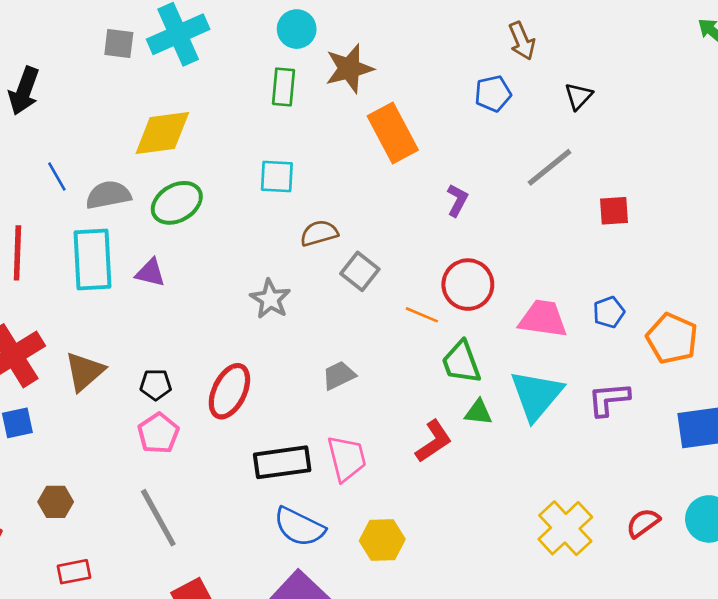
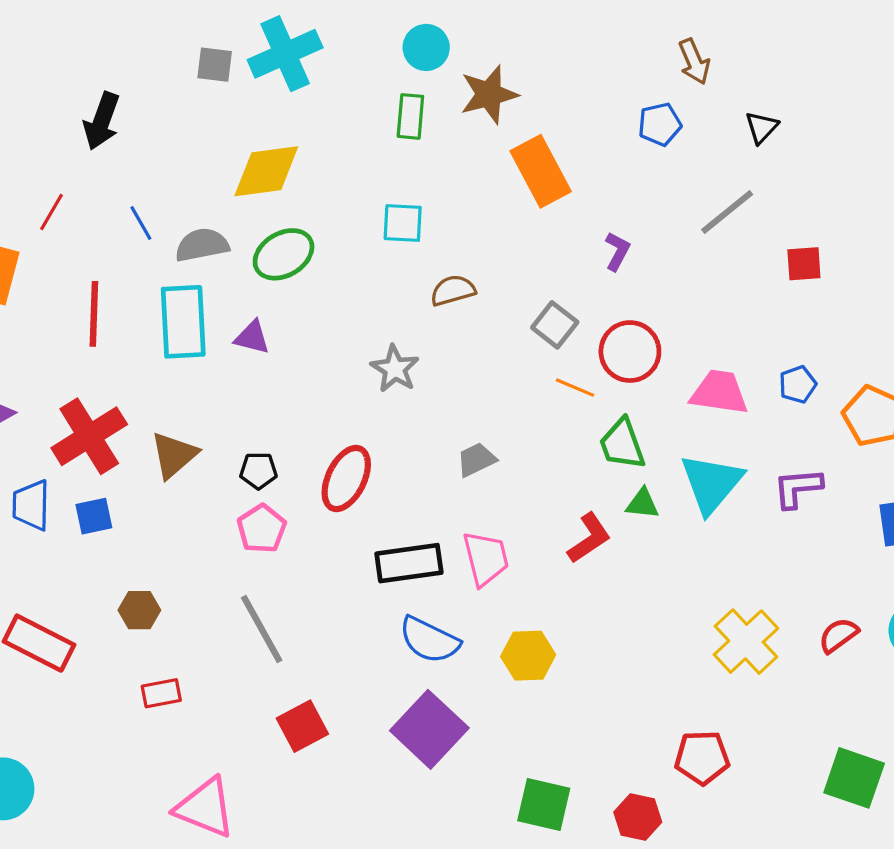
gray square: (360, 271) -> (555, 325), moved

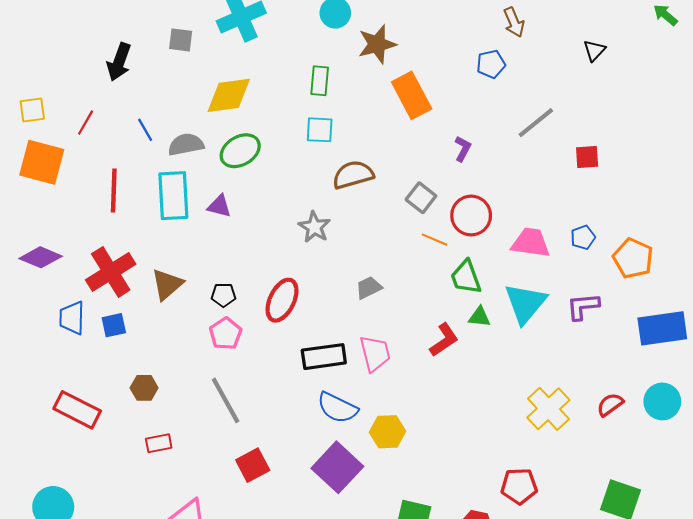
gray square: (215, 65) -> (181, 40), moved
green rectangle: (410, 116) -> (320, 81), moved
black triangle: (762, 127) -> (594, 50), moved
brown semicircle: (453, 290) -> (353, 175), size x1.4
yellow hexagon: (528, 656) -> (388, 432), moved

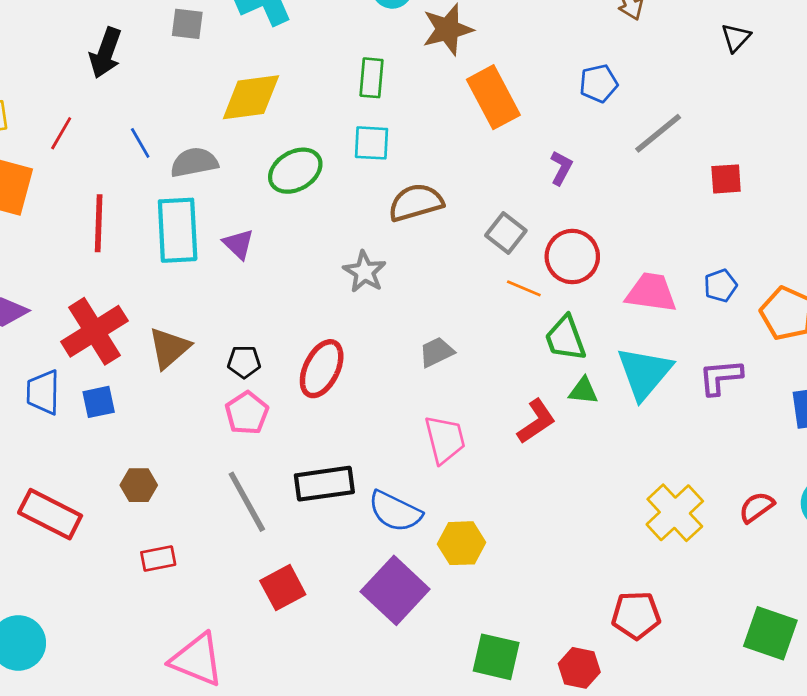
blue pentagon: (491, 64) -> (599, 83), moved
green ellipse: (240, 151) -> (295, 171), moved
purple triangle: (219, 206) -> (238, 244), turned 30
black rectangle: (324, 357) -> (324, 484), moved

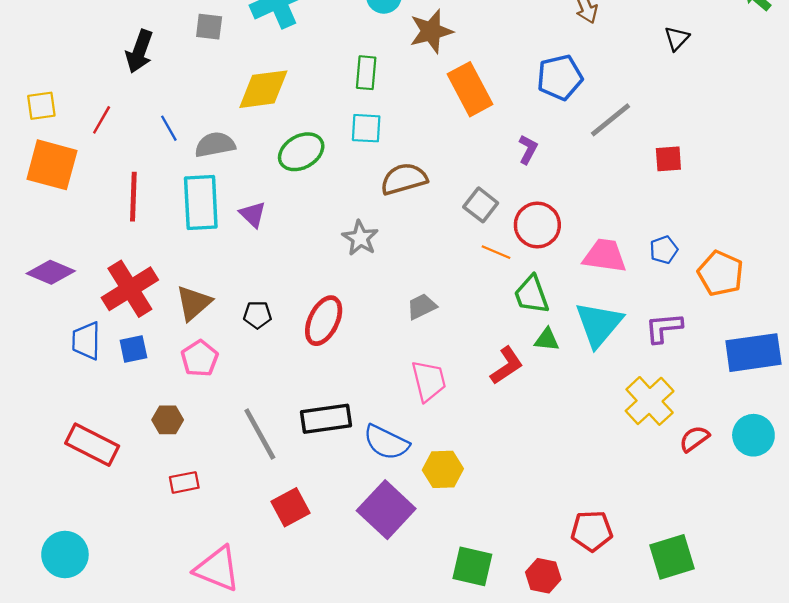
blue pentagon: (599, 83) -> (560, 77), size x1.4
pink pentagon: (247, 413) -> (200, 358), moved
yellow cross: (675, 513) -> (650, 401), moved
green square: (770, 633) -> (672, 557), moved, turned -36

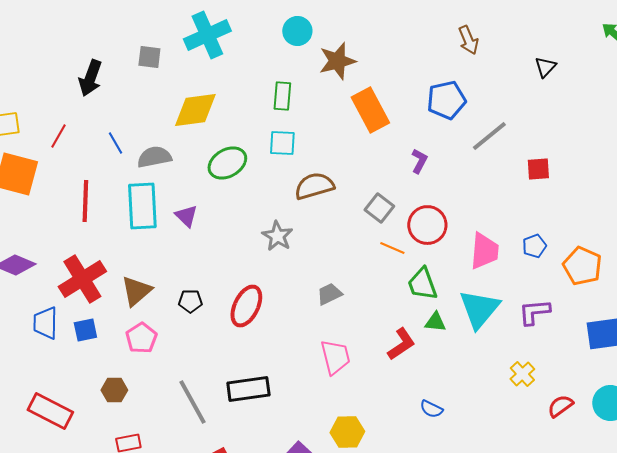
pink trapezoid: (605, 256) -> (484, 251), turned 87
yellow cross: (650, 401) -> (522, 374), size x0.6
blue semicircle: (386, 442) -> (431, 409), moved, size x0.6

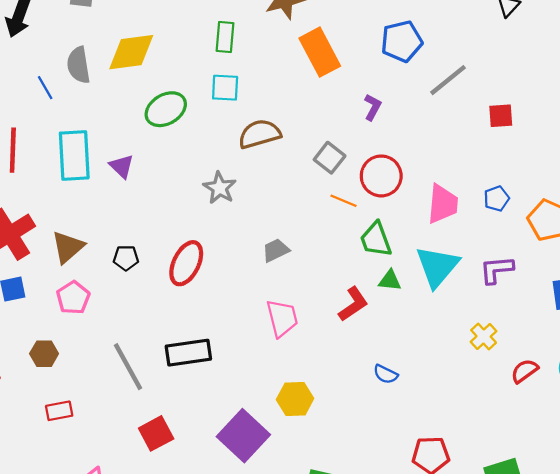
gray semicircle: (154, 157) -> (79, 65), moved, turned -88

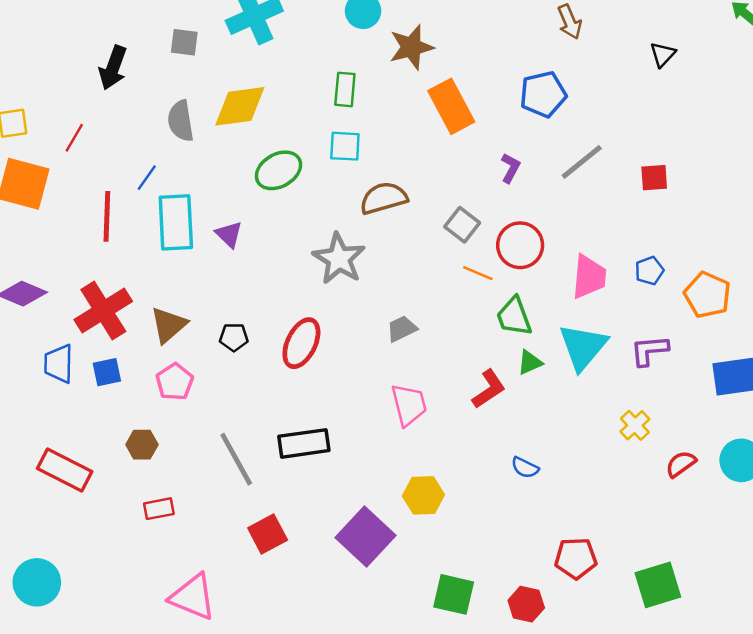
gray line: (448, 80) -> (582, 162), moved
blue line: (45, 88) -> (147, 178), moved, turned 65
gray star: (220, 188) -> (339, 259), size x1.4
green triangle: (390, 280) -> (530, 362), turned -30

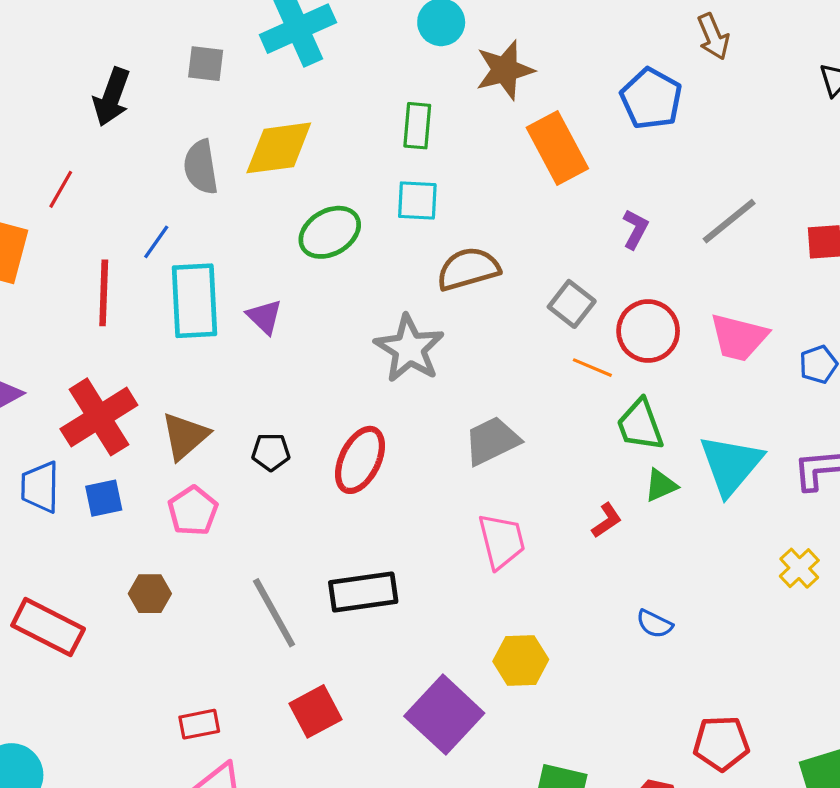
blue pentagon: (543, 94) -> (651, 99), moved, turned -30
pink trapezoid: (589, 277) -> (739, 337), moved, turned 99
gray trapezoid: (402, 329) -> (492, 441), size x1.4
red L-shape: (489, 389) -> (607, 520), size x0.7
red rectangle: (159, 509) -> (199, 724), moved

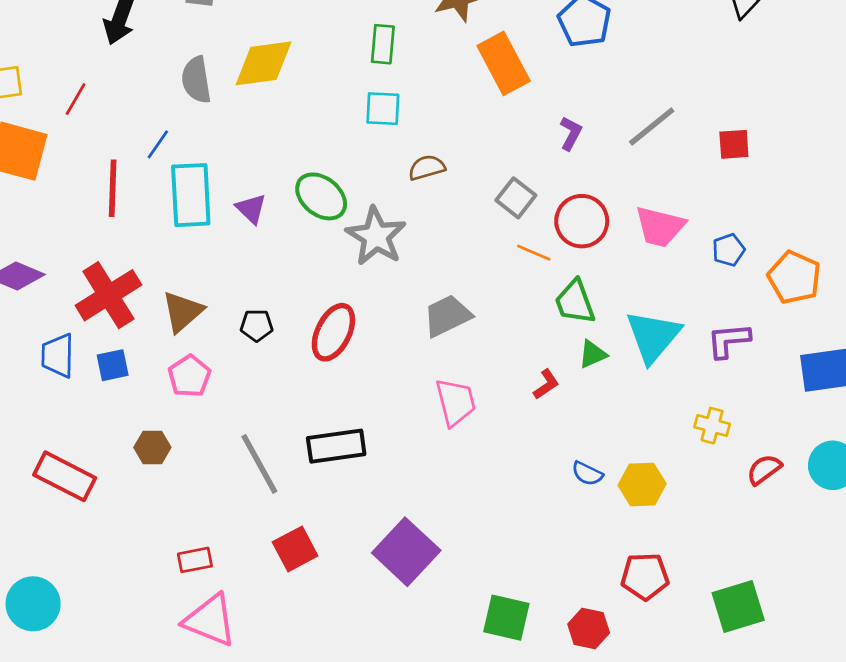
green ellipse: (330, 232) -> (321, 196), moved, turned 69
brown semicircle: (468, 269) -> (427, 168), size x0.7
yellow cross: (799, 568) -> (712, 426), turned -32
yellow hexagon: (521, 660) -> (642, 484), moved

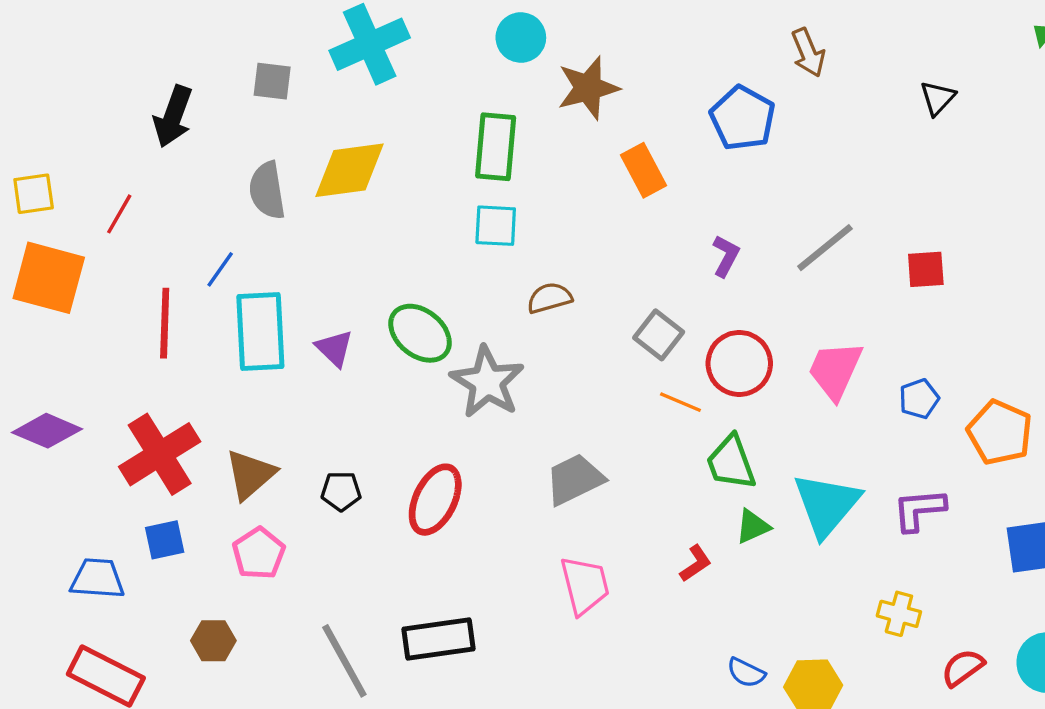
green rectangle: (383, 44) -> (496, 147), size x1.4
orange rectangle: (504, 63) -> (644, 170), size x0.7
pink trapezoid: (660, 227) -> (835, 370), turned 100
blue trapezoid: (58, 356) -> (97, 579), moved, turned 93

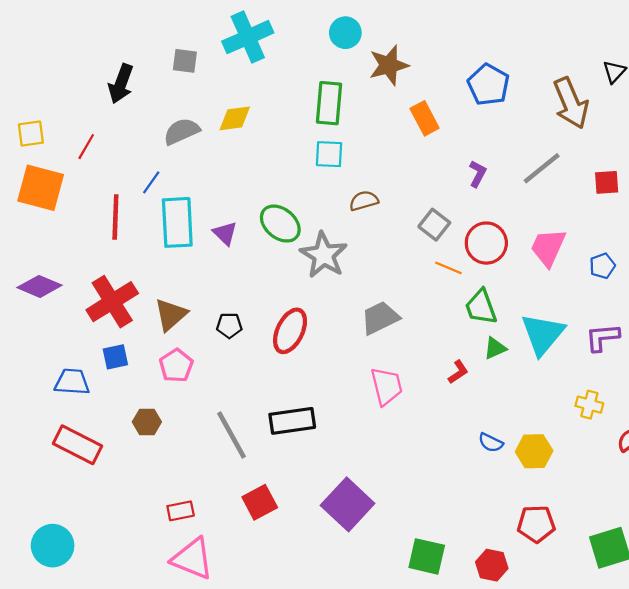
brown arrow: (808, 53) -> (571, 103), moved, size x1.6
yellow diamond: (349, 170) -> (235, 118), size x0.7
gray semicircle: (267, 190) -> (182, 131), turned 75

